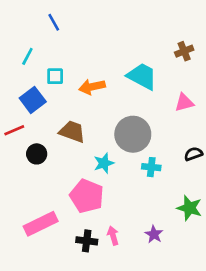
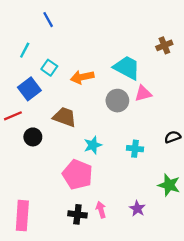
cyan square: (55, 76) -> (49, 68), turned 35
pink triangle: (184, 103) -> (143, 94), moved
gray circle: (133, 134) -> (117, 101), moved, size x0.7
pink rectangle: (41, 224) -> (22, 216), moved, turned -60

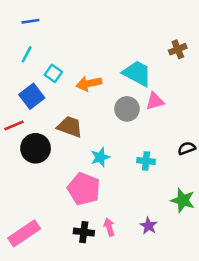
blue line: (48, 20) -> (30, 21), moved, turned -70
black circle: (33, 137) -> (36, 148), size x1.5
pink rectangle: (22, 216) -> (24, 233), turned 52

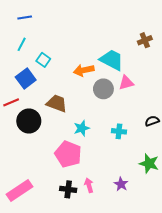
orange arrow: (89, 84) -> (84, 70), moved

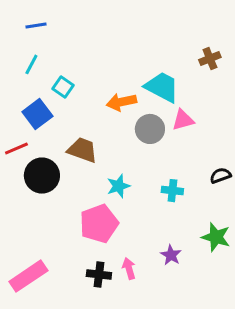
pink pentagon: (68, 154) -> (99, 224), turned 30
purple star: (121, 184) -> (171, 255), moved

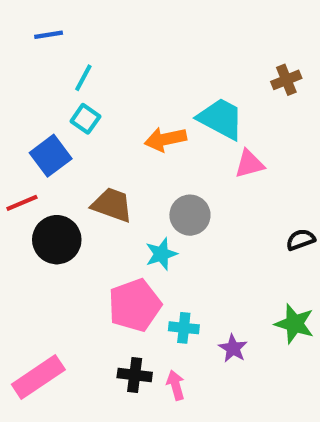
cyan line: (31, 64) -> (83, 78), moved
gray circle: (150, 129) -> (190, 215), moved
cyan cross: (172, 191) -> (184, 328), moved
pink arrow: (129, 269) -> (176, 385), moved

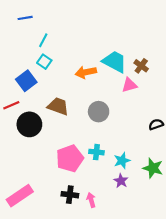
brown cross: (286, 80) -> (141, 66), moved, turned -32
cyan star: (161, 254) -> (122, 161), moved
cyan cross: (184, 328) -> (96, 152), moved

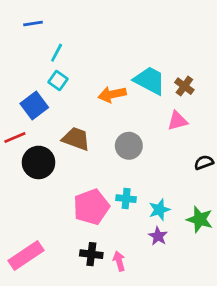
pink triangle: (129, 85) -> (177, 121), moved

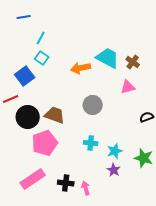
brown trapezoid: (76, 139) -> (55, 115), moved
pink pentagon: (91, 207) -> (45, 143), moved
pink rectangle: (26, 256) -> (33, 179), moved

